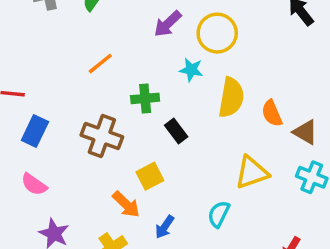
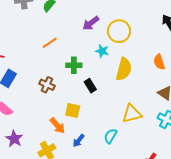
orange semicircle: (272, 113) -> (159, 62), moved
brown cross: (102, 136) -> (47, 85), size x0.7
yellow square: (150, 176) -> (73, 111), turned 35

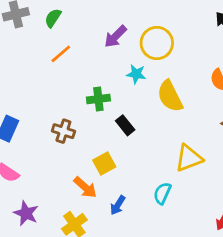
orange line: (50, 43) -> (61, 54), moved
yellow semicircle: (124, 69) -> (170, 96), turned 145
yellow square: (73, 111) -> (104, 163), turned -35

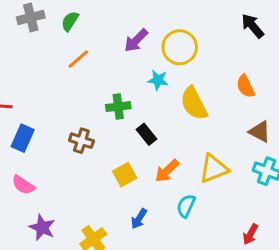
orange arrow: (85, 187) -> (167, 171), moved, turned 95

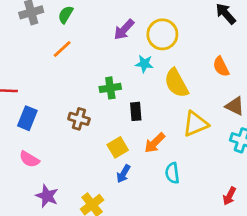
orange line: (78, 59) -> (62, 49), moved
black rectangle: (146, 134) -> (136, 111), turned 36
yellow triangle: (214, 169) -> (195, 124), moved
cyan semicircle: (186, 206) -> (172, 173), turned -30
blue arrow: (139, 219) -> (123, 174), moved

